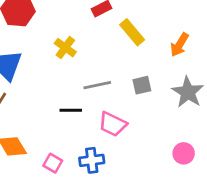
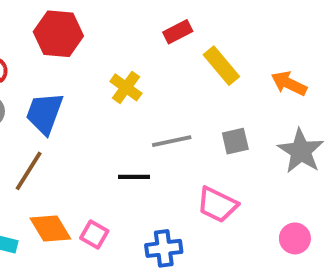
orange arrow: (179, 45) -> (289, 83), turned 85
pink trapezoid: (113, 124) -> (217, 205), moved
pink square: (53, 163) -> (94, 234), moved

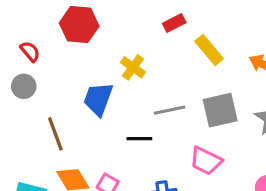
blue trapezoid: (45, 113) -> (98, 99), moved
gray square: (235, 141) -> (220, 110), size x1.6
brown line: (29, 171) -> (55, 134), turned -52

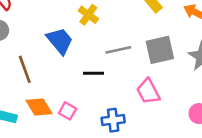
blue trapezoid: (98, 99) -> (60, 41), turned 120
pink trapezoid: (206, 161) -> (148, 91), turned 36

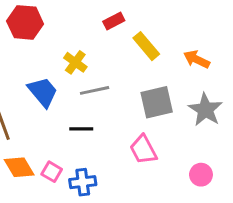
gray line: (118, 50) -> (95, 90), moved
blue cross: (113, 120) -> (83, 182), moved

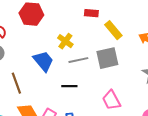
red rectangle: (114, 21) -> (91, 13), turned 32
gray square: (157, 102) -> (107, 58), moved

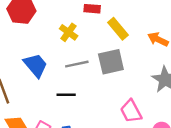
yellow cross: (65, 41) -> (69, 32), moved
pink trapezoid: (111, 100) -> (131, 111), moved

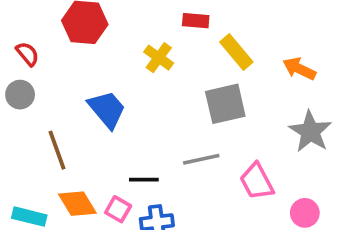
gray line: (77, 64) -> (201, 159), moved
black line: (66, 95) -> (144, 180), moved

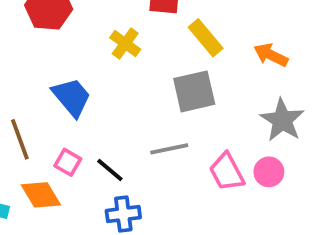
black line: (144, 180) -> (110, 170), turned 40
pink square: (118, 209) -> (68, 162), moved
pink circle: (305, 213) -> (269, 172), moved

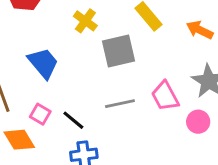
gray square: (194, 91) -> (118, 51), moved
pink trapezoid: (227, 172) -> (165, 96), moved

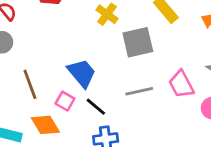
blue trapezoid: (43, 63) -> (82, 73), moved

